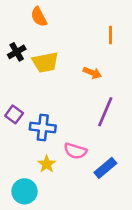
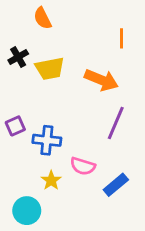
orange arrow: (92, 73) -> (101, 80), size x1.6
purple square: (14, 114) -> (15, 126), turned 30

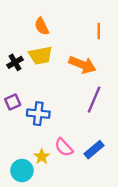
orange semicircle: (43, 18) -> (42, 26), moved
black cross: (18, 57) -> (15, 62), moved
pink semicircle: (83, 166) -> (64, 147), moved, turned 30
yellow star: (51, 180) -> (42, 157), moved

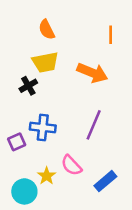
black cross: (15, 62) -> (28, 86), moved
purple line: (94, 100) -> (94, 125), moved
purple square: (13, 102) -> (17, 142), moved
blue rectangle: (94, 150) -> (105, 181), moved

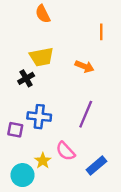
orange semicircle: (47, 30) -> (43, 14), moved
orange arrow: (92, 73) -> (85, 66), size x0.7
purple square: (17, 142) -> (15, 130), turned 35

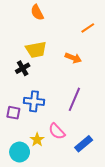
orange line: (101, 32) -> (88, 28), turned 56

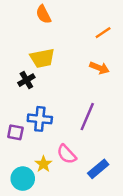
orange arrow: (73, 58) -> (99, 68), moved

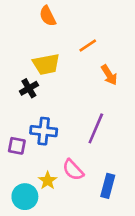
orange line: (103, 33) -> (88, 45), moved
orange arrow: (99, 68) -> (109, 75), turned 36
blue rectangle: (98, 169) -> (108, 186), turned -35

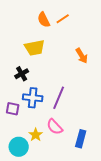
orange semicircle: (48, 16) -> (44, 20), moved
orange line: (88, 45) -> (63, 19), moved
black cross: (29, 88) -> (22, 74), moved
purple line: (96, 128) -> (59, 98), moved

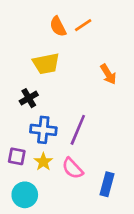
purple square: (13, 109) -> (17, 156), moved
yellow star: (36, 135) -> (43, 162), moved

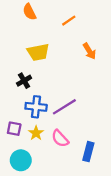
orange semicircle: (58, 26) -> (29, 12), moved
orange arrow: (108, 74) -> (89, 51), moved
purple line: (78, 130) -> (64, 107), turned 35

